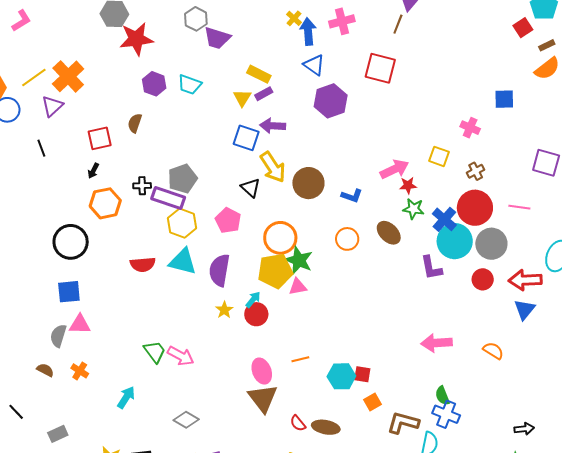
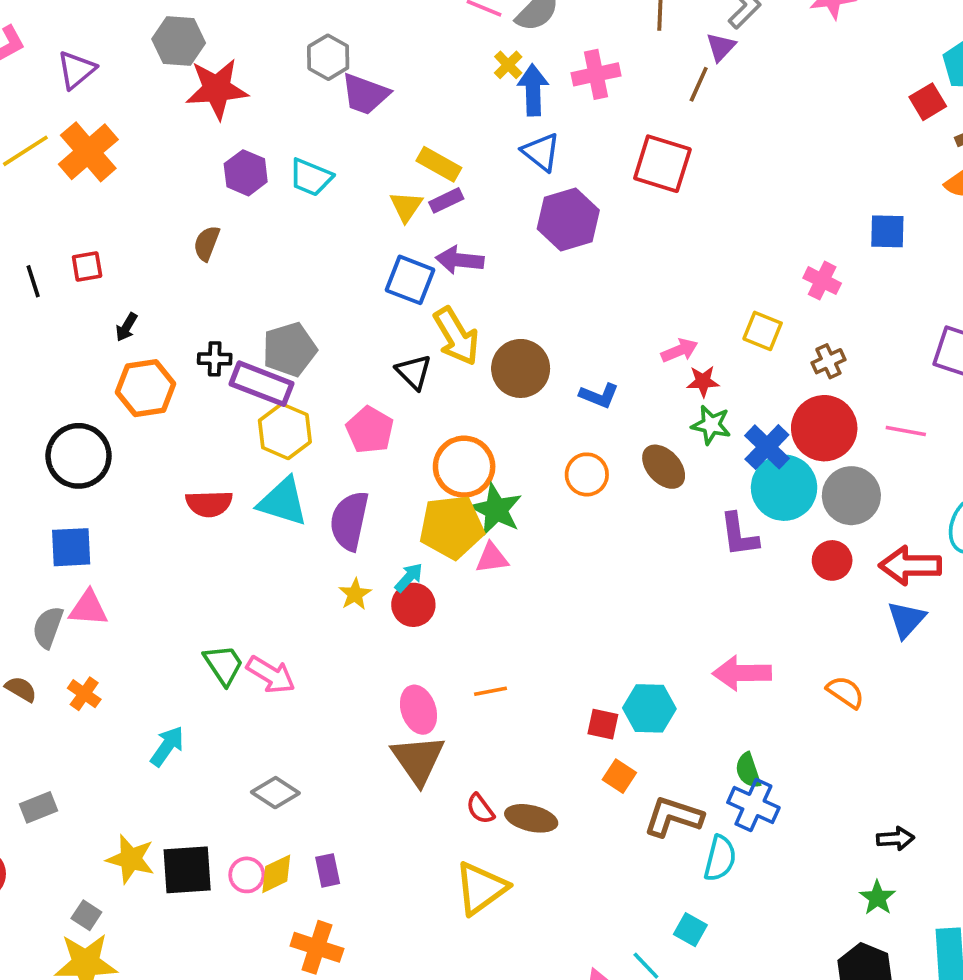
purple triangle: (52, 106) -> (76, 70), moved
red square: (100, 138) -> (87, 267), moved, size x0.7
pink arrow: (394, 169) -> (680, 350), size x0.7
cyan hexagon: (341, 376) -> (649, 708), moved
orange square: (373, 402) -> (619, 776), turned -30

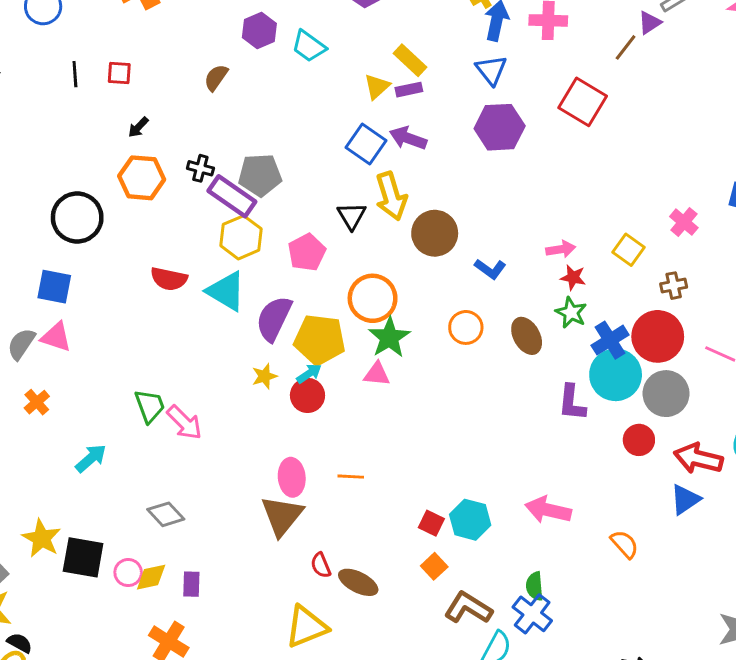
yellow pentagon: (452, 527) -> (320, 340), moved

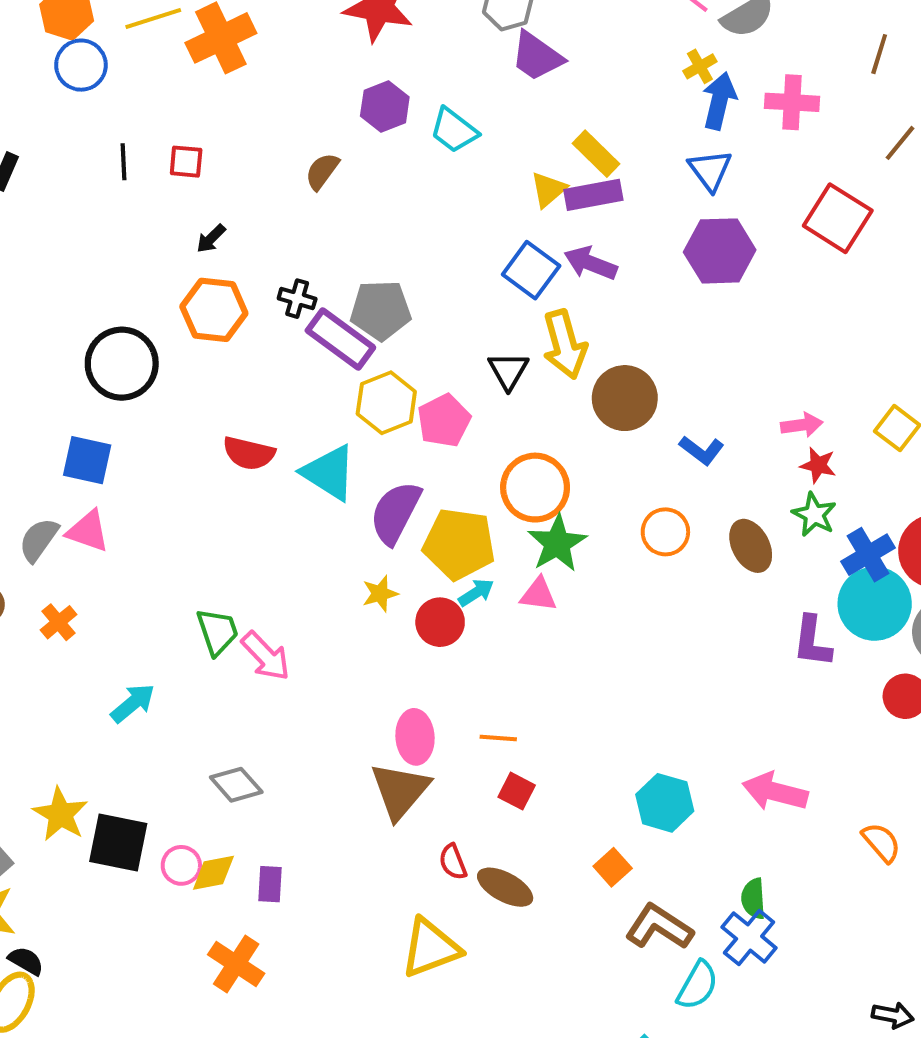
purple rectangle: (409, 90) -> (593, 195), size x1.5
yellow hexagon: (241, 237) -> (386, 403), moved
cyan arrow: (309, 374) -> (476, 593), moved
red square: (431, 523) -> (517, 791), moved

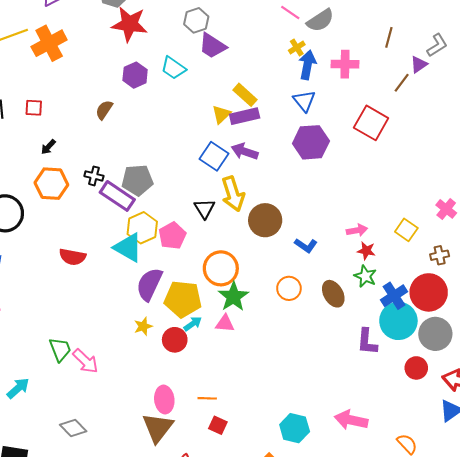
cyan trapezoid: (454, 130) -> (173, 68), moved
cyan triangle: (329, 473) -> (128, 248), moved

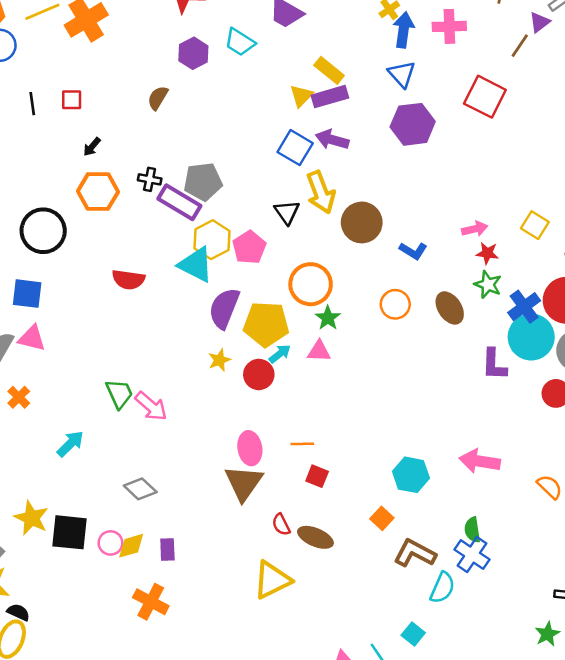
green star: (233, 297) -> (328, 318), size x0.7

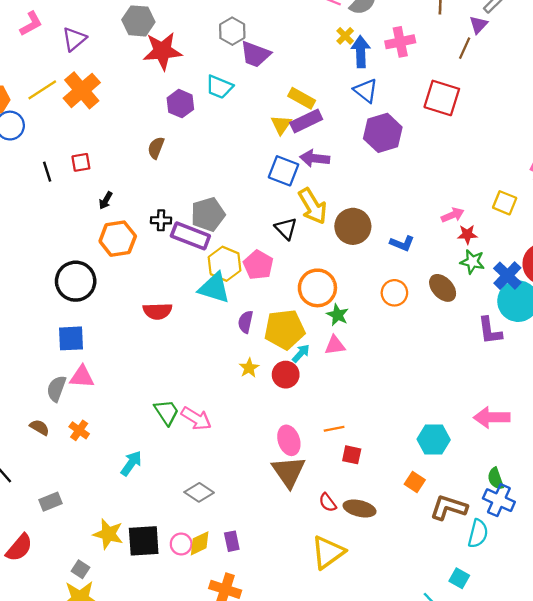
purple semicircle: (224, 308) -> (246, 322), size x0.6

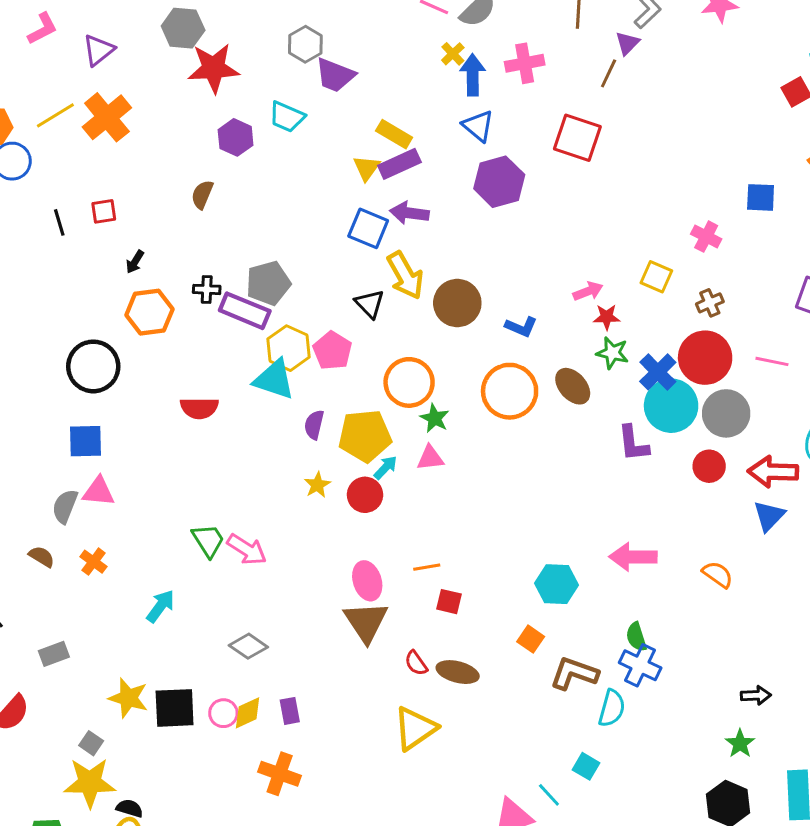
orange circle: (394, 293) -> (510, 391), size x1.6

